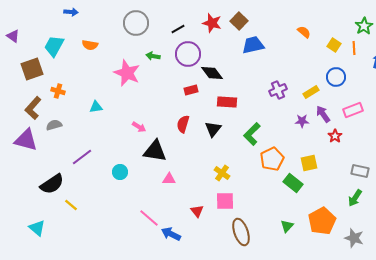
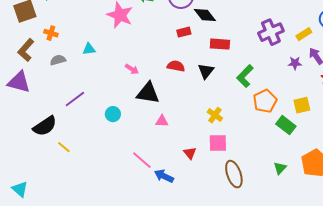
purple cross: (278, 90) -> (271, 32), size x1.4
red semicircle: (183, 124) -> (176, 66), turned 84
gray semicircle: (54, 125) -> (58, 60), moved
cyan triangle: (37, 228) -> (20, 189), moved

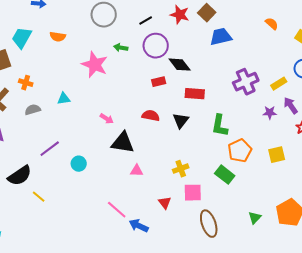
green L-shape: (245, 76) -> (220, 126), turned -35
cyan circle: (113, 114) -> (79, 164), moved
yellow cross: (215, 115) -> (181, 169), moved, turned 35
green rectangle: (286, 125) -> (225, 175), moved

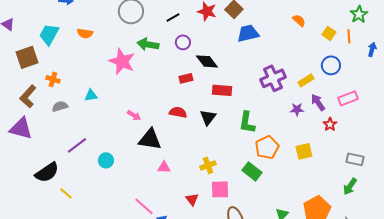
purple circle: (156, 46) -> (183, 42), size x0.6
green arrow: (121, 48) -> (148, 44), size x1.5

